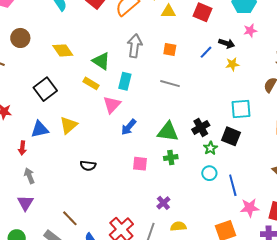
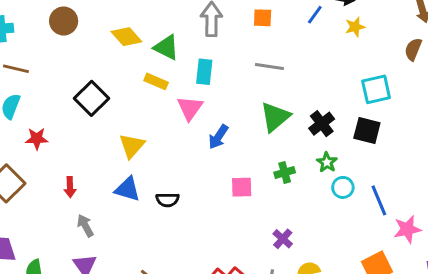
brown circle: (20, 38) -> (64, 21), moved
yellow diamond: (63, 50) -> (126, 37), moved
blue triangle: (40, 129) -> (128, 189), moved, turned 36
green triangle: (168, 132) -> (275, 117), moved, turned -40
green star: (210, 148) -> (327, 162), moved

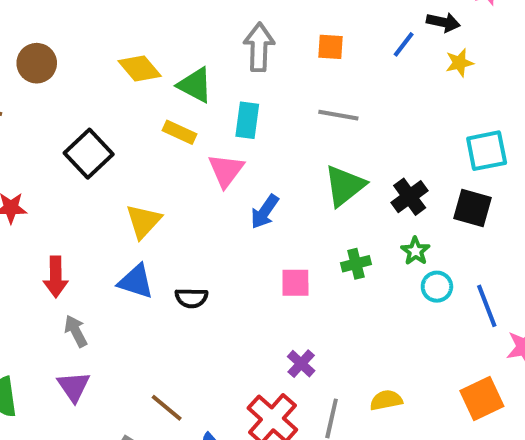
brown circle: (64, 21) -> (37, 63), moved
red arrow: (70, 187) -> (56, 277), size x1.4
purple cross: (283, 239) -> (301, 364), moved

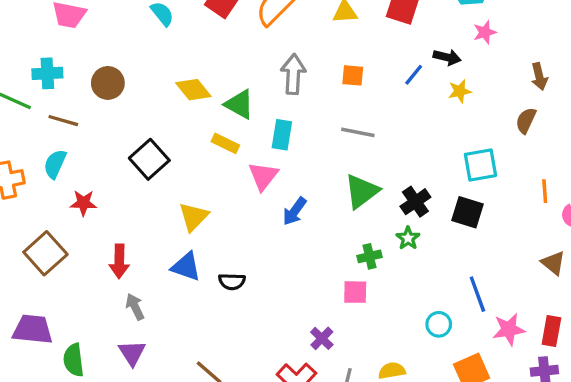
green star: (415, 251) -> (408, 238), moved
pink square: (295, 283) -> (355, 292), moved
cyan circle: (437, 287) -> (439, 324), moved

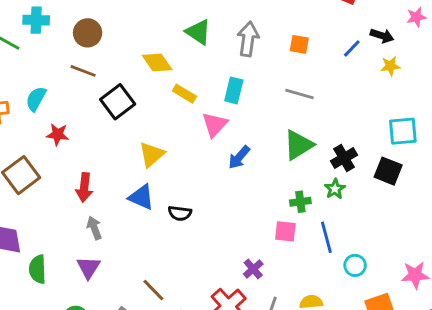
yellow diamond: (193, 90) -> (157, 63), moved
green triangle: (239, 104) -> (198, 32), moved
brown line: (63, 121) -> (83, 71), moved
blue line: (477, 294) -> (326, 237), moved

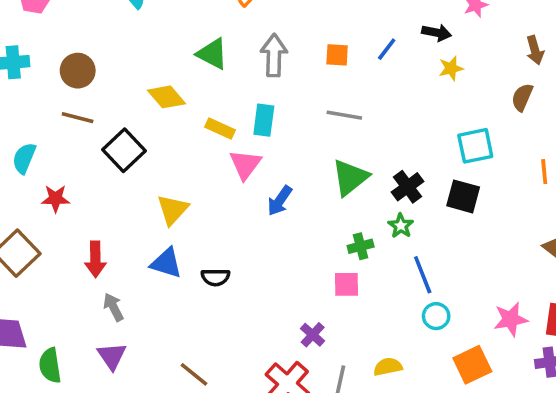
blue line: (352, 48) -> (387, 49), moved
yellow rectangle: (184, 94) -> (220, 129), moved
blue line: (326, 237) -> (423, 275), moved

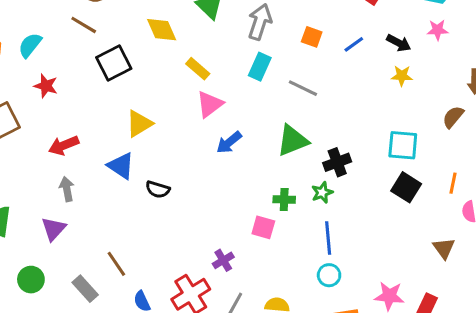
cyan rectangle: (264, 120) -> (260, 67), moved
black square: (463, 196) -> (406, 187), moved
red arrow: (95, 259) -> (64, 145), turned 52

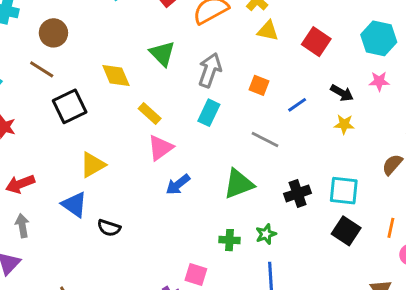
blue line: (354, 44) -> (297, 105), moved
gray line: (303, 88) -> (265, 140), moved
black cross: (337, 162) -> (298, 193), moved
pink square: (263, 227) -> (196, 274), moved

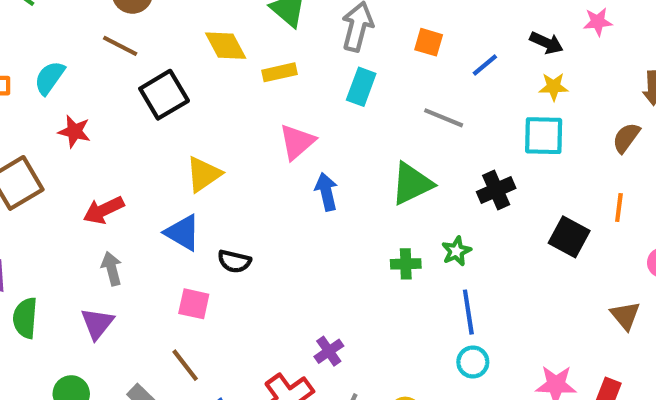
yellow rectangle: (150, 113) -> (279, 72), moved, turned -50
blue arrow: (178, 184) -> (326, 192), turned 120
cyan square: (344, 191) -> (544, 136), moved
orange line: (391, 228) -> (619, 207), moved
pink square: (196, 274) -> (194, 304), moved

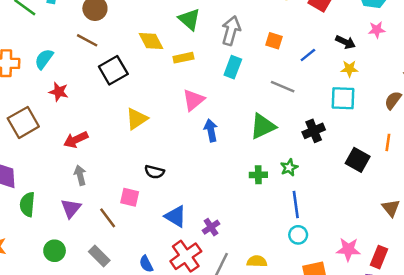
blue triangle: (183, 233) -> (176, 216), moved
brown line: (185, 365) -> (108, 218), moved

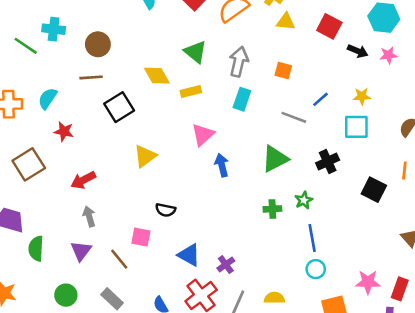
brown line: (87, 40) -> (91, 77), turned -30
black arrow: (345, 42) -> (358, 51), moved
blue line: (308, 55) -> (320, 99), moved

